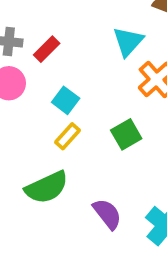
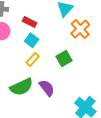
red rectangle: (47, 49) -> (30, 22), moved, turned 72
purple semicircle: (107, 214) -> (47, 88), moved

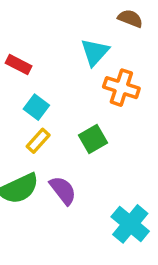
red rectangle: (30, 22) -> (19, 65), moved
orange cross: (80, 29) -> (121, 88), turned -30

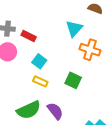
green square: (93, 139) -> (73, 80), turned -35
yellow rectangle: (38, 141) -> (40, 81), turned 72

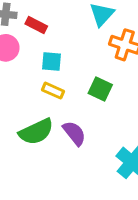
cyan square: (39, 61) -> (51, 62), turned -32

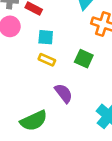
green semicircle: (36, 132) -> (34, 121), moved

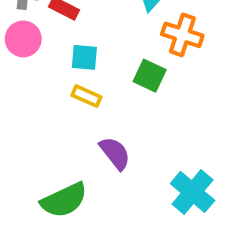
green square: (84, 59) -> (150, 76), moved

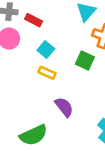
cyan square: (84, 57) -> (46, 50), turned 35

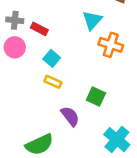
green square: (85, 61) -> (96, 97), moved

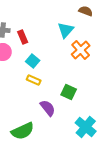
red rectangle: (39, 29) -> (23, 37), turned 40
orange cross: (111, 45) -> (81, 50), turned 30

